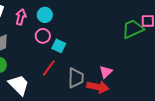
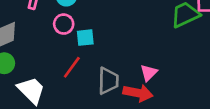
cyan square: (59, 46) -> (85, 38), turned -32

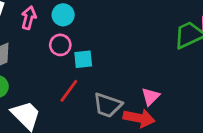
gray trapezoid: (108, 81) -> (108, 105), turned 108

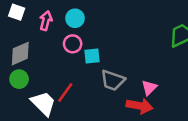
red line: (69, 91) -> (65, 92), moved
gray trapezoid: (108, 105) -> (113, 80), moved

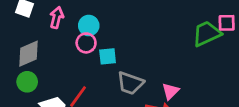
cyan circle: (75, 18) -> (89, 26), moved

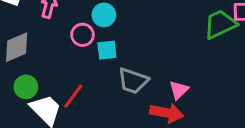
cyan circle: (89, 26) -> (104, 15), moved
green circle: (27, 82) -> (26, 87), moved

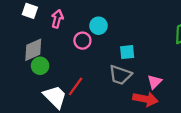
cyan square: (107, 50) -> (127, 52), moved
green circle: (26, 87) -> (40, 66), moved

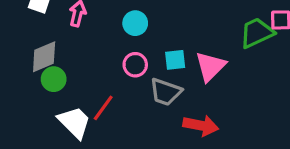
pink circle: (82, 41) -> (135, 65), moved
pink triangle: (155, 82) -> (210, 66), moved, size x1.5

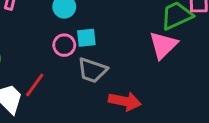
cyan square: (175, 60) -> (86, 38), moved
pink triangle: (210, 66) -> (163, 45), moved

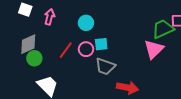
red line: (35, 85) -> (66, 50), moved

